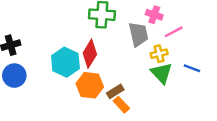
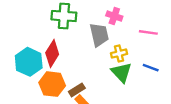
pink line: (174, 32) -> (148, 32), moved, turned 36

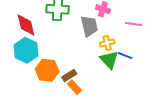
red diamond: (52, 54) -> (26, 25), moved, turned -45
blue line: (151, 68) -> (125, 56), moved

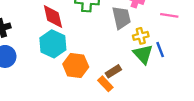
blue line: (125, 56) -> (160, 50), turned 48
brown rectangle: (69, 76) -> (113, 71), moved

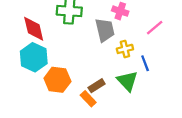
pink line: (169, 15) -> (155, 28), turned -48
green triangle: (143, 54) -> (127, 81), moved

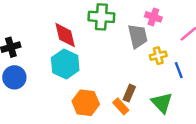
orange hexagon: (57, 80) -> (86, 103), moved
green triangle: (127, 81) -> (162, 103), moved
brown rectangle: (97, 86) -> (129, 93), turned -35

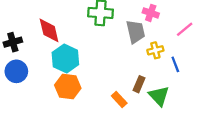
red diamond: (65, 35) -> (49, 30), moved
brown rectangle: (129, 93) -> (139, 84), moved
orange hexagon: (86, 103) -> (68, 87), moved

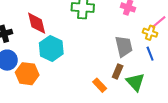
gray trapezoid: (136, 32) -> (124, 46), moved
yellow cross: (155, 50) -> (150, 33), moved, turned 32
orange hexagon: (68, 87) -> (27, 74), moved

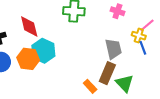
blue line: (150, 54) -> (143, 48), moved
brown rectangle: (118, 72) -> (107, 73), size x1.5
orange hexagon: (27, 74) -> (28, 59), moved

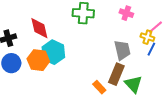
blue line: (143, 48) -> (151, 49), turned 48

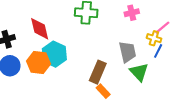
pink cross: (126, 13) -> (132, 13), turned -32
brown rectangle: (116, 74) -> (98, 72), moved
green triangle: (133, 84) -> (139, 72), moved

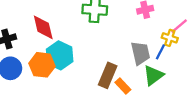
blue line: (158, 51) -> (160, 52), moved
green triangle: (139, 72) -> (153, 75), turned 36
orange rectangle: (103, 91) -> (123, 86), moved

